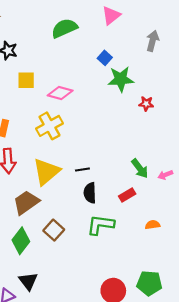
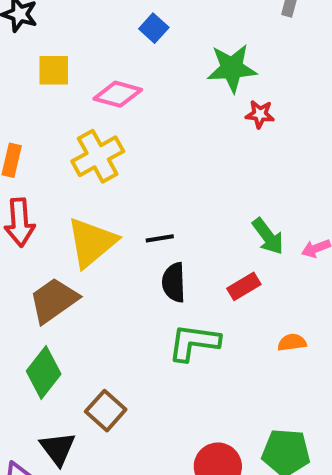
blue square: (105, 58) -> (154, 28), moved
red star: (146, 104) -> (260, 114), moved
brown square: (54, 230) -> (106, 411), moved

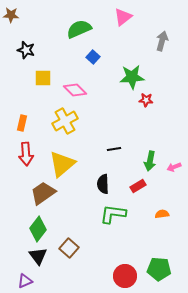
pink diamond: (118, 94) -> (75, 90), turned 30
green arrow: (268, 236) -> (150, 161), turned 48
black line: (160, 238) -> (114, 149), moved
black triangle: (58, 449) -> (38, 256), moved

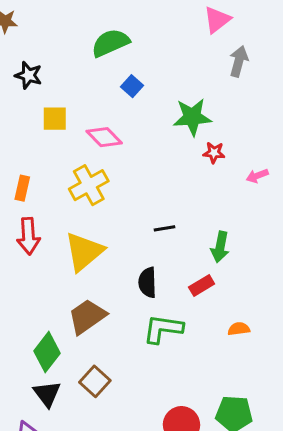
pink triangle: (123, 17) -> (217, 20), moved
pink arrow: (174, 167) -> (257, 176), moved
brown trapezoid: (43, 193) -> (87, 316), moved

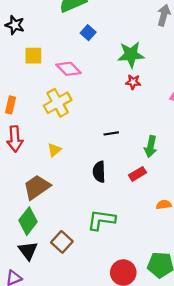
red star: (214, 153) -> (133, 82), moved
yellow triangle: (84, 252) -> (54, 150), size x0.5
brown trapezoid: (87, 316) -> (37, 187), moved
green L-shape: (163, 329) -> (101, 220), moved

